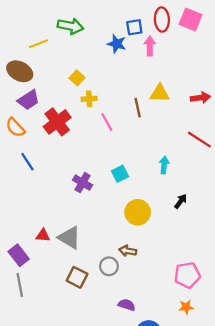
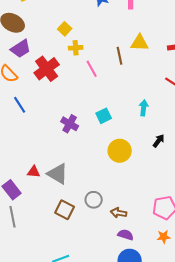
brown arrow: (128, 251) -> (119, 213), moved
purple semicircle: (127, 305) -> (126, 235), moved

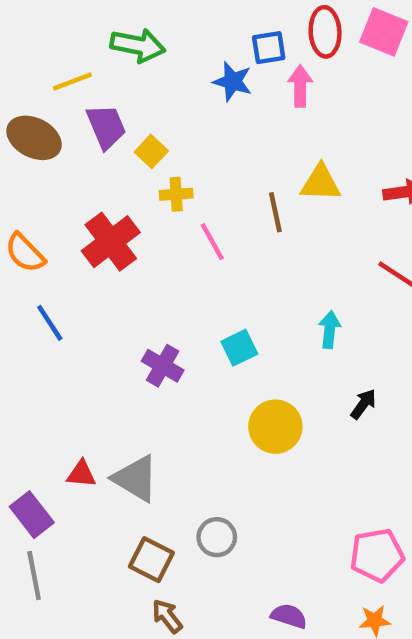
purple trapezoid: (21, 49) -> (106, 127), moved, turned -80
brown arrow: (119, 213) -> (167, 616), moved, turned 42

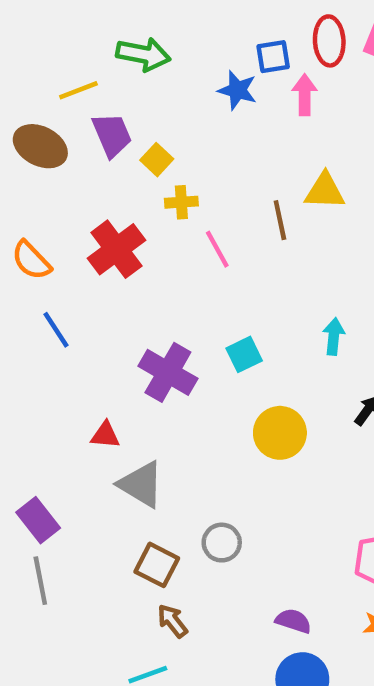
purple cross: (163, 366) -> (168, 372), size x1.4
red triangle: (81, 474) -> (105, 435), moved

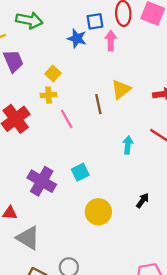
yellow square: (157, 160) -> (53, 74), moved
yellow triangle: (325, 191) -> (121, 89), turned -40
cyan arrow: (334, 337) -> (128, 145), moved

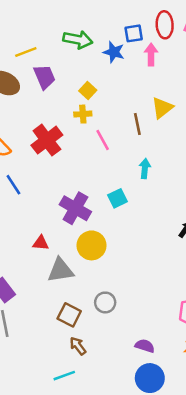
green arrow: (29, 20) -> (78, 40), moved
cyan arrow: (128, 145) -> (145, 169), moved
yellow circle: (98, 212) -> (92, 245), moved
gray triangle: (28, 238) -> (61, 270), turned -40

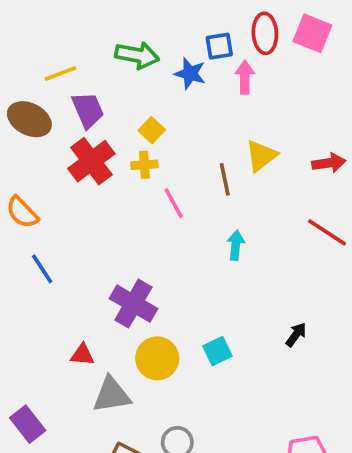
red cross: (47, 140) -> (91, 161), moved
cyan square: (118, 198) -> (217, 351), moved

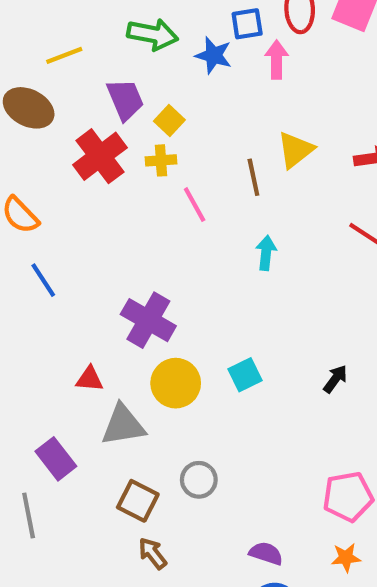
purple trapezoid: (88, 110) -> (125, 99), moved
black arrow: (296, 335) -> (335, 379), moved
purple rectangle: (28, 424) -> (56, 459), moved

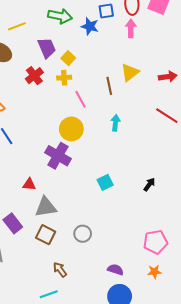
pink arrow: (277, 60) -> (131, 28), moved
red cross: (100, 156) -> (34, 76), size x0.7
yellow circle: (176, 383) -> (71, 129), moved
brown square: (138, 501) -> (46, 235), moved

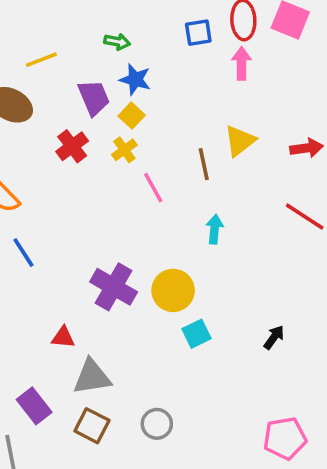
green arrow: (60, 16) -> (117, 42), size x0.6
blue star: (90, 26) -> (135, 80), moved
yellow cross: (64, 78) -> (124, 150), turned -32
yellow circle: (71, 129) -> (173, 290), moved

